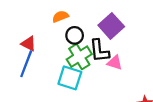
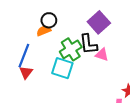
orange semicircle: (60, 17) -> (44, 31), moved
black circle: (75, 35) -> (49, 20), moved
red triangle: (29, 44) -> (26, 72), moved, turned 40

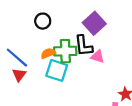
orange semicircle: (44, 31) -> (48, 53), moved
green cross: (71, 49) -> (65, 51), turned 30
blue line: (24, 56) -> (17, 58), turned -70

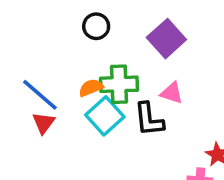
black circle: (43, 21) -> (96, 26), moved
black L-shape: (84, 46) -> (149, 119), moved
cyan square: (57, 70) -> (105, 116), turned 30

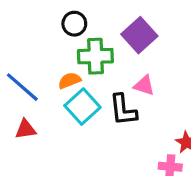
green cross: (119, 84) -> (95, 56), moved
red triangle: (43, 123) -> (26, 129), moved, turned 45

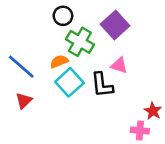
green cross: (95, 56) -> (80, 42), turned 32
red triangle: (26, 129) -> (24, 101), turned -36

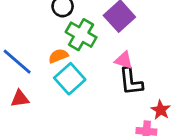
black L-shape: (102, 85) -> (131, 82), moved
red triangle: (24, 101) -> (20, 99), turned 36

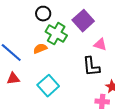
pink triangle: (124, 60) -> (100, 45), moved
cyan square: (70, 79) -> (48, 86), moved

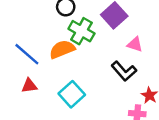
orange semicircle: (40, 49) -> (62, 49), size x1.5
black L-shape: (91, 67) -> (124, 71), turned -35

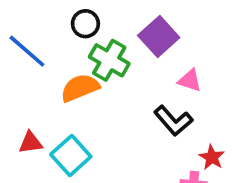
blue line: (27, 54) -> (27, 51), moved
cyan square: (72, 94) -> (71, 155), moved

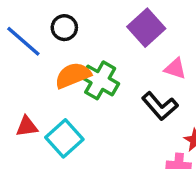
black circle: (85, 24) -> (64, 28), moved
green cross: (109, 60) -> (100, 80), moved

